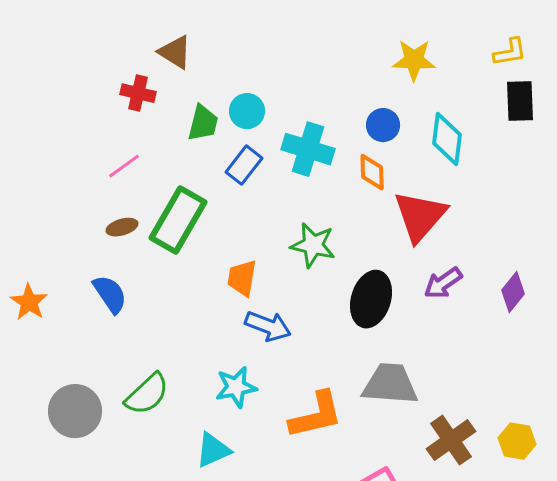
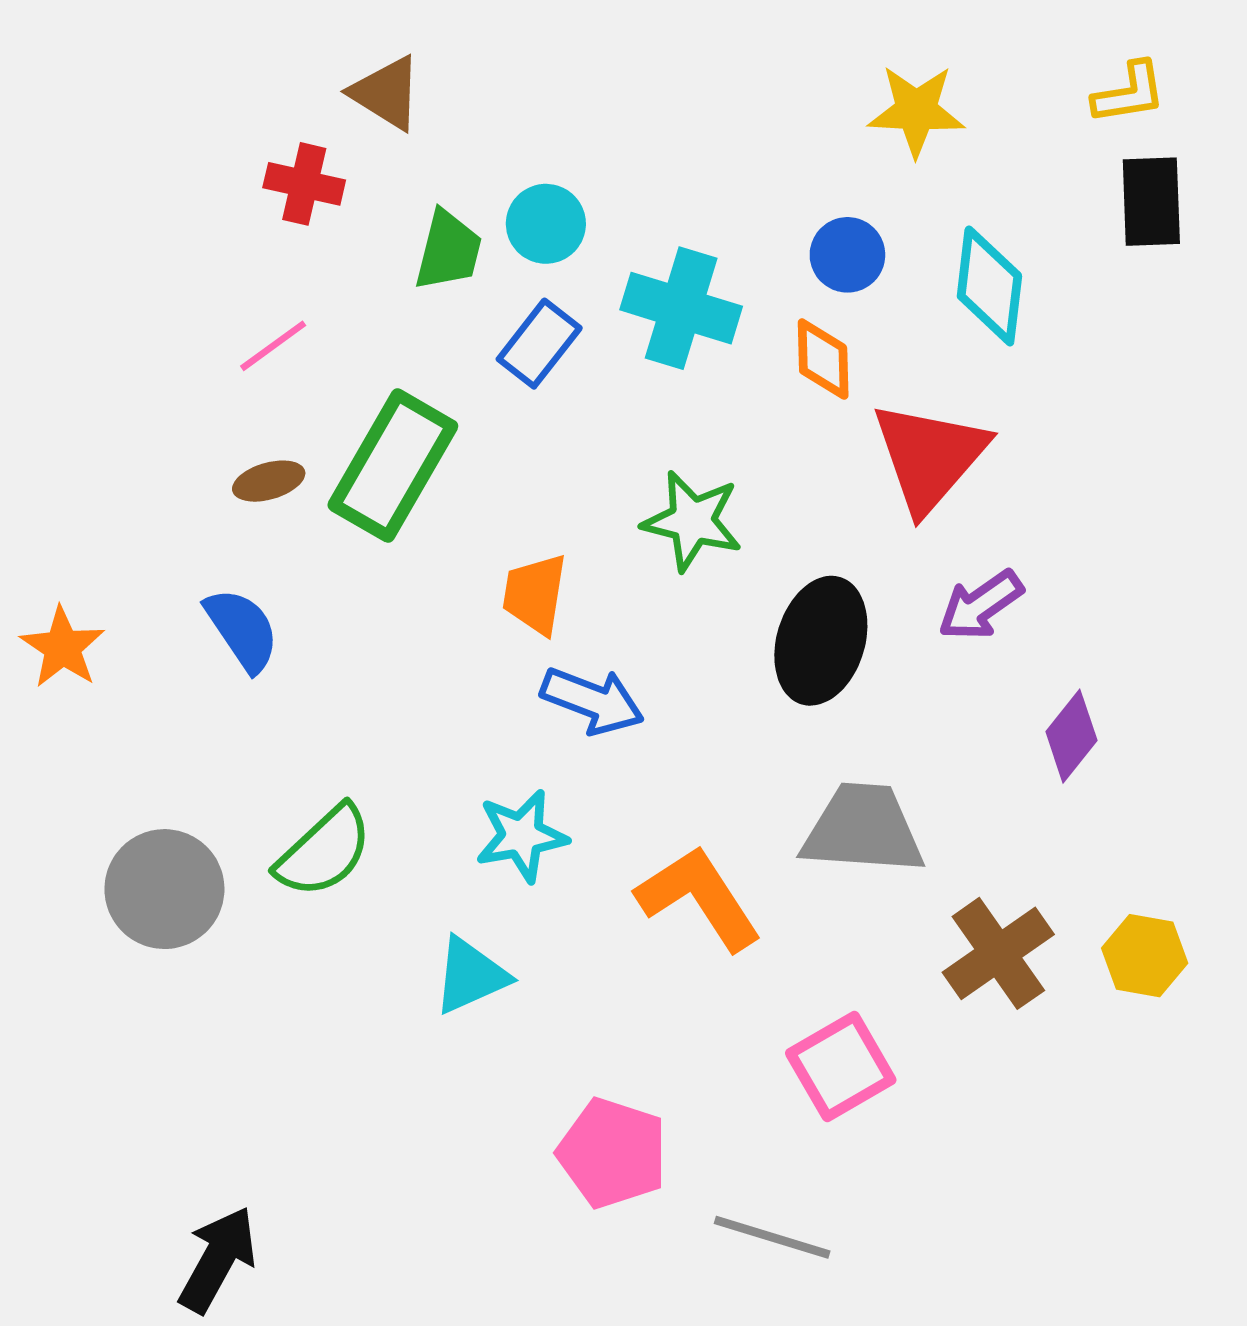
purple diamond: (513, 292) -> (1071, 736), moved
orange L-shape: (316, 415) -> (699, 898), turned -110

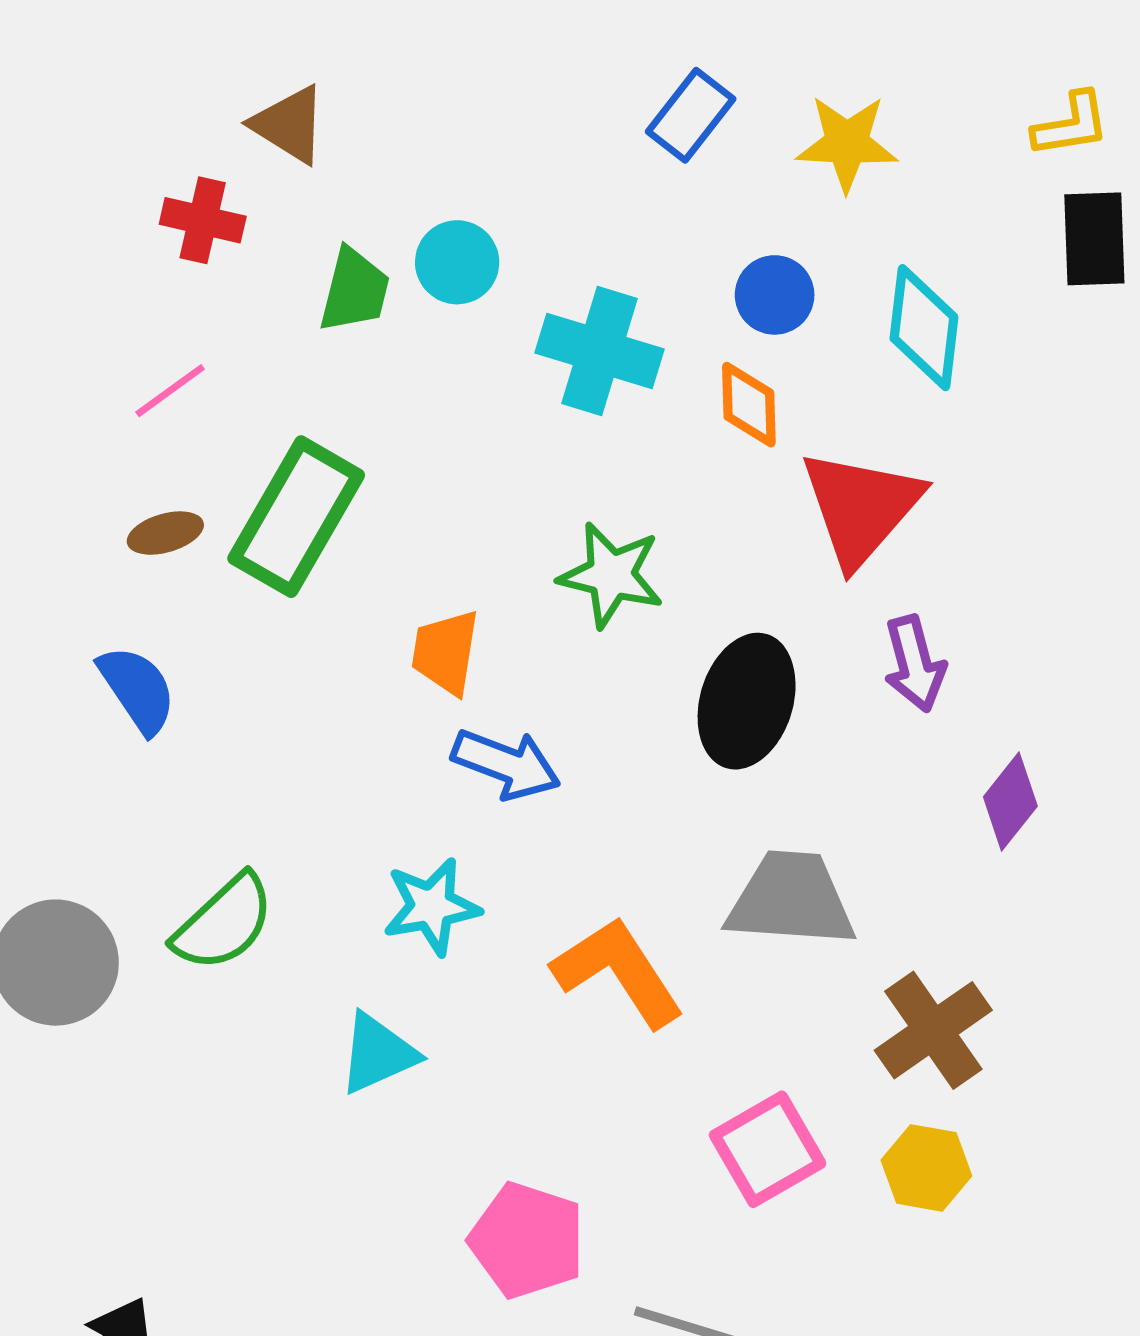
blue rectangle: (539, 344) -> (691, 115), moved
purple arrow: (981, 605) -> (915, 664), turned -70
yellow hexagon: (1145, 956) -> (926, 1168), moved

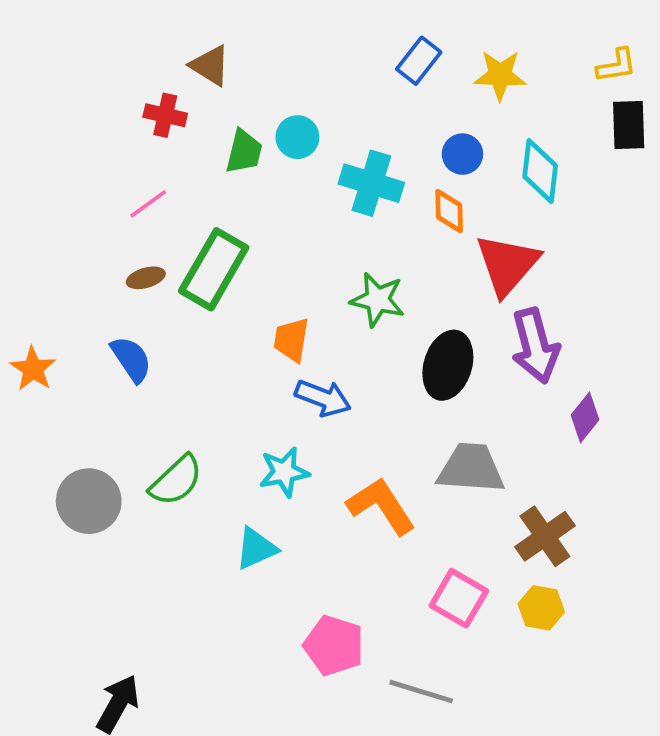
purple arrow: (915, 664) -> (535, 346), size x1.5
pink square: (768, 1149) -> (459, 598), turned -30

